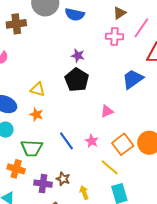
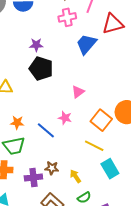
blue trapezoid: (133, 79) -> (86, 44), moved
orange star: (36, 114) -> (17, 123), moved
pink star: (92, 141) -> (65, 118), moved

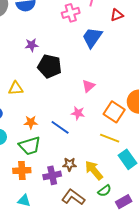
red triangle: (113, 24) -> (117, 15), size x0.6
purple star: (36, 45) -> (32, 45), moved
yellow arrow: (75, 176) -> (94, 170), size x1.5

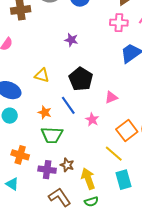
black pentagon: (50, 66) -> (81, 79), moved
blue line: (60, 127) -> (68, 105), moved
green trapezoid: (30, 146) -> (52, 135), moved

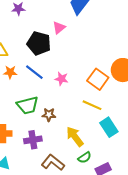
pink triangle: (111, 97) -> (59, 28), moved
orange star: (45, 112) -> (10, 72), moved
brown star: (67, 165) -> (49, 115), moved

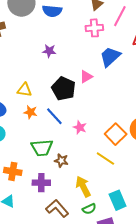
cyan rectangle: (109, 127) -> (118, 200), moved

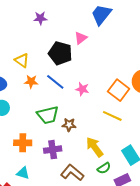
yellow triangle: (24, 90) -> (22, 60), turned 35

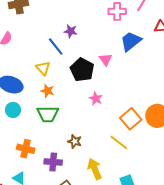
pink triangle: (81, 38) -> (106, 59), turned -40
blue line: (55, 82) -> (56, 47), moved
pink star: (82, 89) -> (96, 99), moved
green trapezoid: (48, 115) -> (48, 114), moved

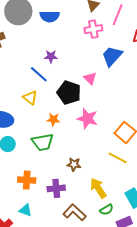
orange star: (47, 91) -> (53, 119), moved
pink star: (96, 99) -> (87, 119), size x1.5

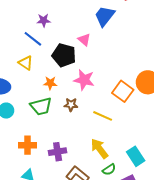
yellow line: (118, 158) -> (103, 116), moved
brown star: (74, 164) -> (71, 105), moved

